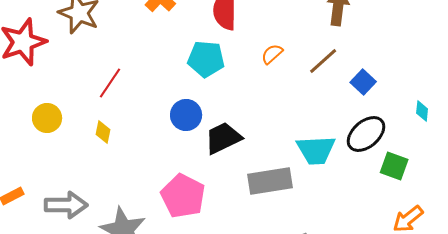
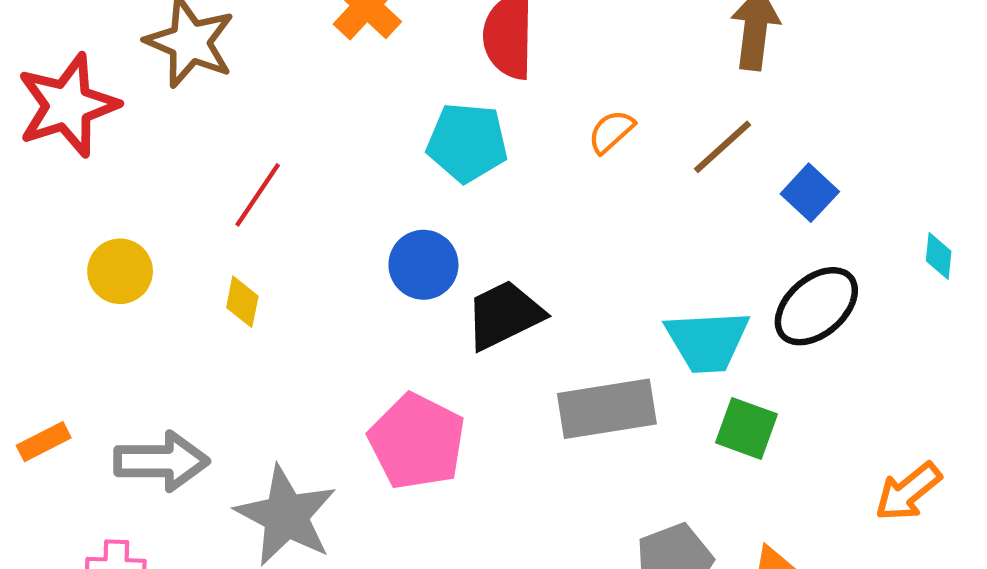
green square: (394, 166) -> (747, 428), moved

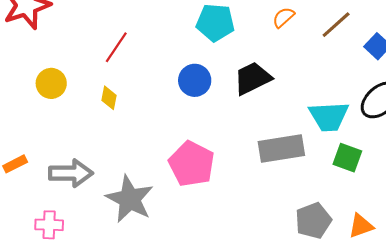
black trapezoid: (504, 315) -> (252, 78), moved

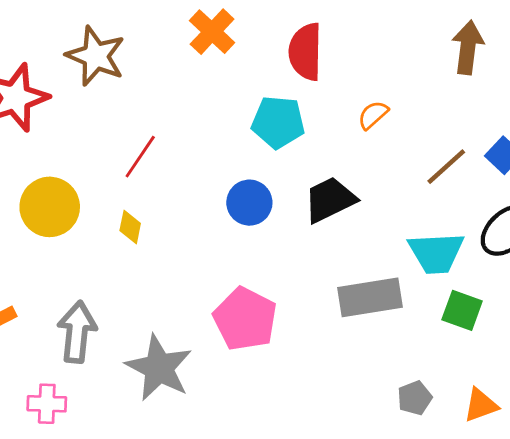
brown line: (336, 25) -> (446, 167), moved
yellow circle: (51, 83) -> (50, 207), size x1.4
gray arrow: (71, 173) -> (77, 332), turned -84
gray pentagon: (313, 221) -> (415, 398), size x0.7

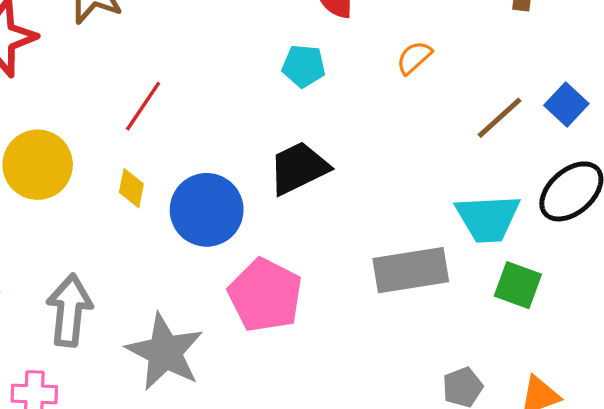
cyan pentagon: (278, 122) -> (304, 66), size x0.7
black trapezoid: (330, 200) -> (299, 168), moved
blue circle: (249, 203) -> (207, 210), moved, size x1.4

